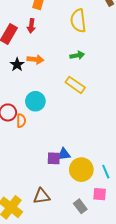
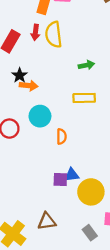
yellow semicircle: (78, 21) -> (54, 35), moved
orange arrow: (35, 59) -> (29, 86), moved
yellow rectangle: (75, 85) -> (84, 98), turned -36
orange semicircle: (21, 121) -> (61, 136), moved

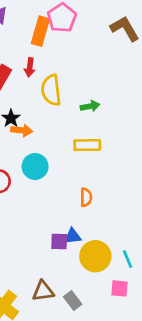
yellow semicircle: (54, 35) -> (51, 90), moved
orange semicircle: (61, 136) -> (86, 197), moved
gray rectangle: (90, 233) -> (73, 300), moved

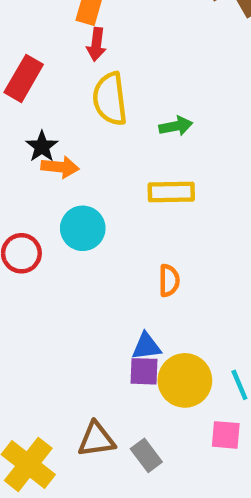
red arrow: (30, 67) -> (96, 44), moved
purple square: (59, 242) -> (144, 371), moved

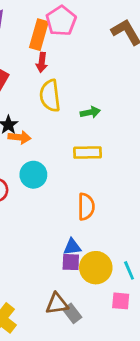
orange semicircle: (169, 281) -> (86, 207), size x1.4
brown triangle: (96, 439) -> (57, 304), moved

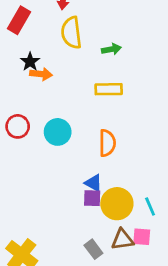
cyan circle: (33, 175) -> (58, 132), moved
blue triangle: (72, 247) -> (93, 183), turned 36
brown triangle: (57, 304) -> (122, 240), moved

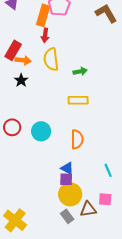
orange arrow: (41, 74) -> (23, 60), moved
yellow circle: (117, 204) -> (70, 194), moved
cyan line: (150, 206) -> (108, 170), moved
pink square: (142, 237) -> (105, 199), moved

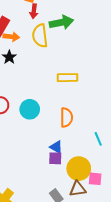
green arrow: (80, 71) -> (61, 22), moved, size x1.6
cyan line: (108, 170) -> (98, 139), moved
yellow circle: (70, 194) -> (79, 169), moved

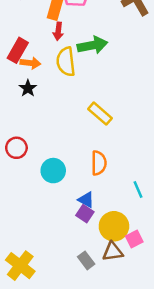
yellow rectangle: (67, 78) -> (100, 114), turned 42
cyan circle: (30, 109) -> (53, 171), moved
purple square: (55, 158) -> (85, 214), turned 32
pink square: (95, 179) -> (134, 239), turned -32

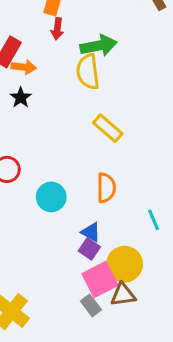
yellow semicircle: (66, 62) -> (88, 72), moved
pink square: (134, 239) -> (100, 279), moved, size x1.6

